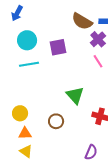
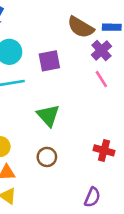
green triangle: (75, 95) -> (48, 115), moved

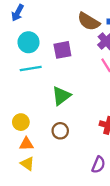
green triangle: (48, 115) -> (61, 96), turned 35

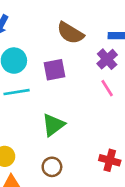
brown semicircle: (89, 21) -> (70, 33), moved

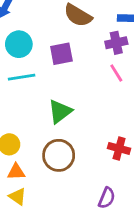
purple cross: (107, 59) -> (116, 43), turned 30
brown circle: (52, 167) -> (59, 155), size x1.5

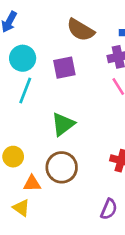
cyan line: (22, 77) -> (25, 91), turned -60
orange triangle: (16, 172) -> (32, 184), moved

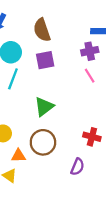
brown semicircle: (81, 30) -> (42, 30), moved, turned 40
purple semicircle: (109, 209) -> (77, 167), moved

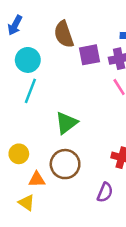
purple square: (45, 60) -> (90, 55), moved

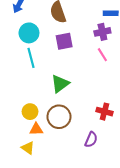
purple square: (90, 55) -> (64, 41), moved
cyan line: (30, 91) -> (31, 58), turned -36
yellow circle: (19, 154) -> (30, 112), moved

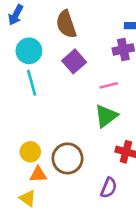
purple square: (64, 41) -> (74, 61), turned -30
pink line: (102, 55) -> (109, 85), moved, turned -72
green triangle: (60, 84) -> (106, 116), moved

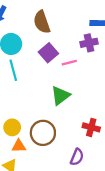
pink line: (109, 85) -> (69, 63), moved
green triangle: (106, 116) -> (60, 96), moved

